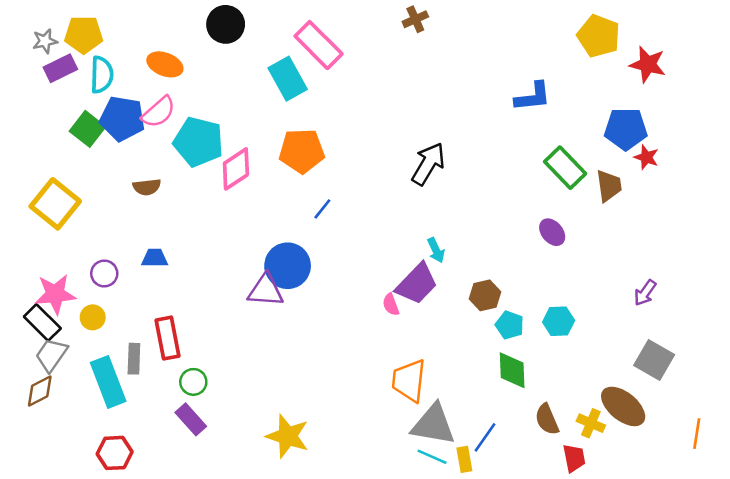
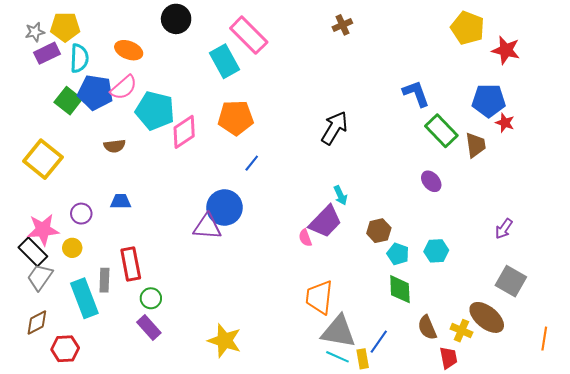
brown cross: (415, 19) -> (342, 25), moved
blue L-shape: (533, 97) -> (416, 94), moved, turned -104
brown diamond: (40, 391) -> (37, 322), moved
red hexagon: (115, 453) -> (65, 349), moved

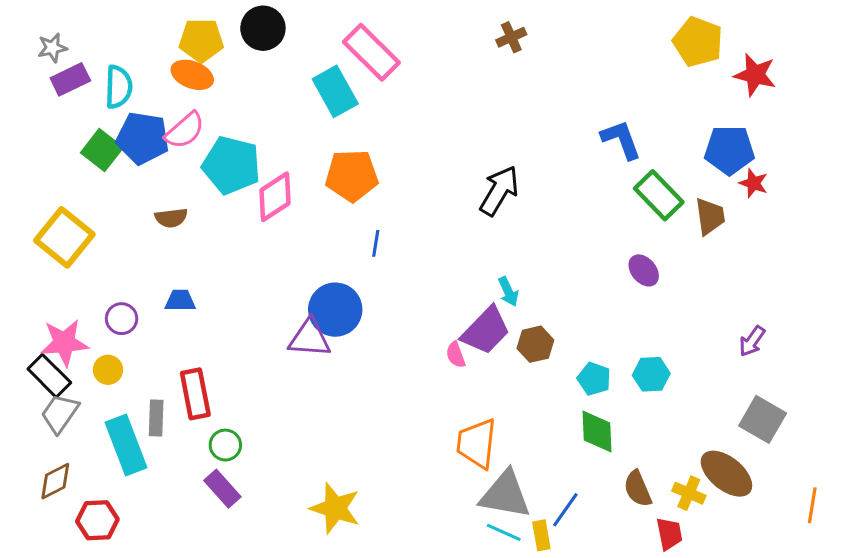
yellow pentagon: (65, 27) -> (201, 40), moved
blue line: (252, 163) -> (376, 243), turned -30
brown hexagon: (379, 231) -> (535, 344), moved

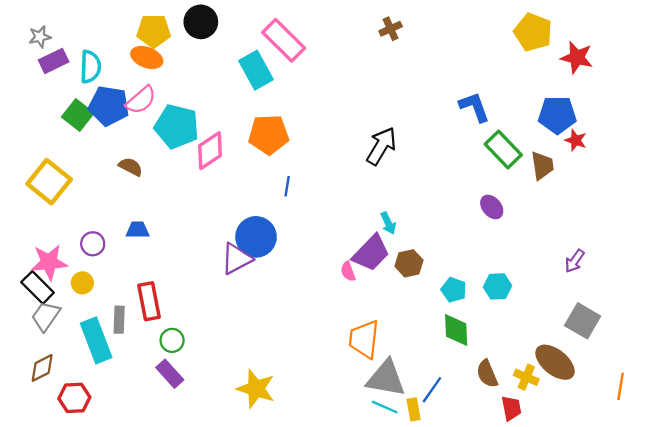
brown semicircle: (171, 218) -> (131, 167), turned -145
purple triangle: (310, 338) -> (236, 259), turned -32

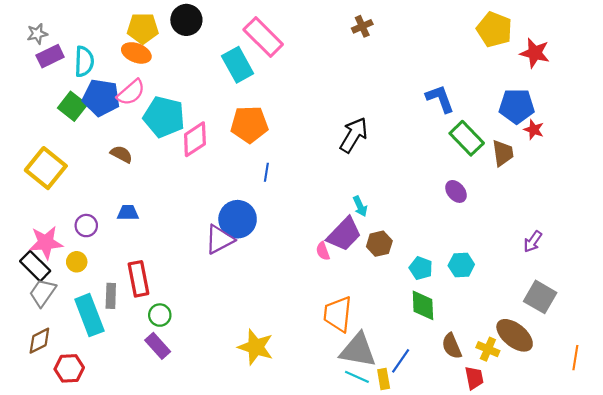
yellow star: (256, 389) -> (256, 347), moved

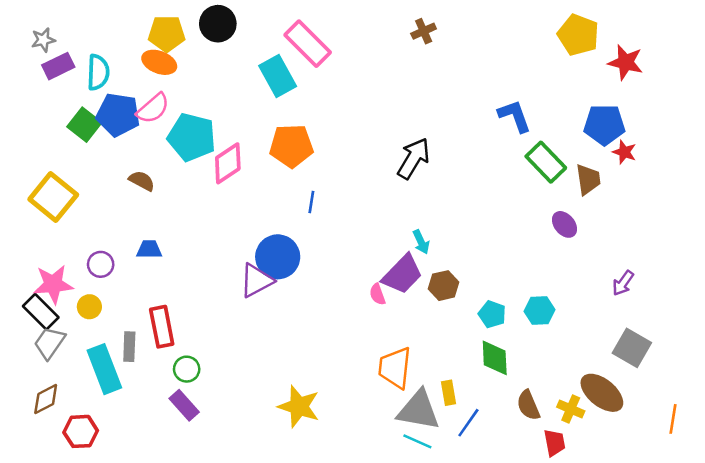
purple ellipse: (456, 191) -> (564, 224), moved
yellow rectangle: (384, 379) -> (449, 393), moved

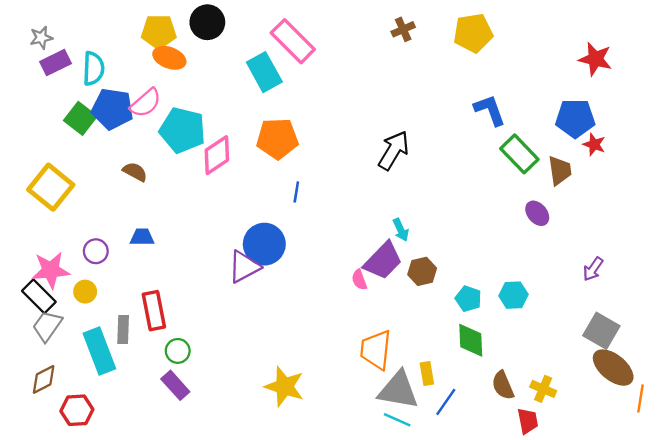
yellow pentagon: (578, 35) -> (473, 33), moved, turned -30
orange ellipse: (159, 62) -> (169, 58), moved
brown ellipse: (602, 393) -> (613, 368), moved

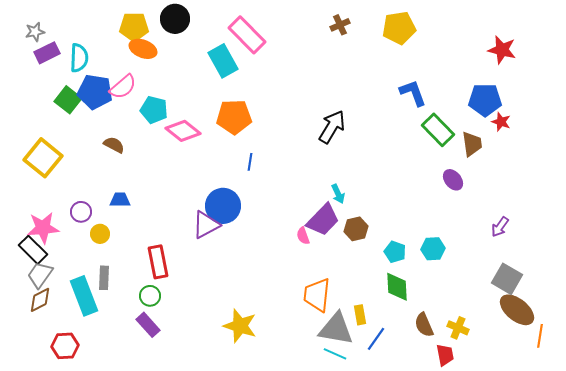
cyan pentagon: (182, 130) -> (154, 110), size x0.7
pink diamond: (217, 155) -> (183, 131), turned 72
yellow circle: (85, 292) -> (100, 234), moved
red rectangle: (154, 311) -> (158, 262), moved
brown diamond: (44, 379) -> (40, 300), moved

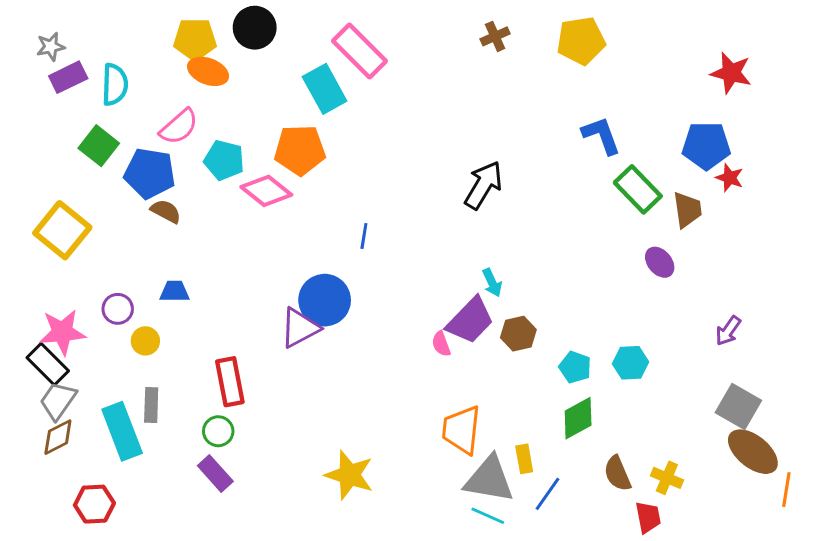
blue pentagon: (95, 92) -> (150, 173), moved
orange pentagon: (234, 117) -> (300, 150), moved
green diamond: (397, 287) -> (578, 418), turned 64

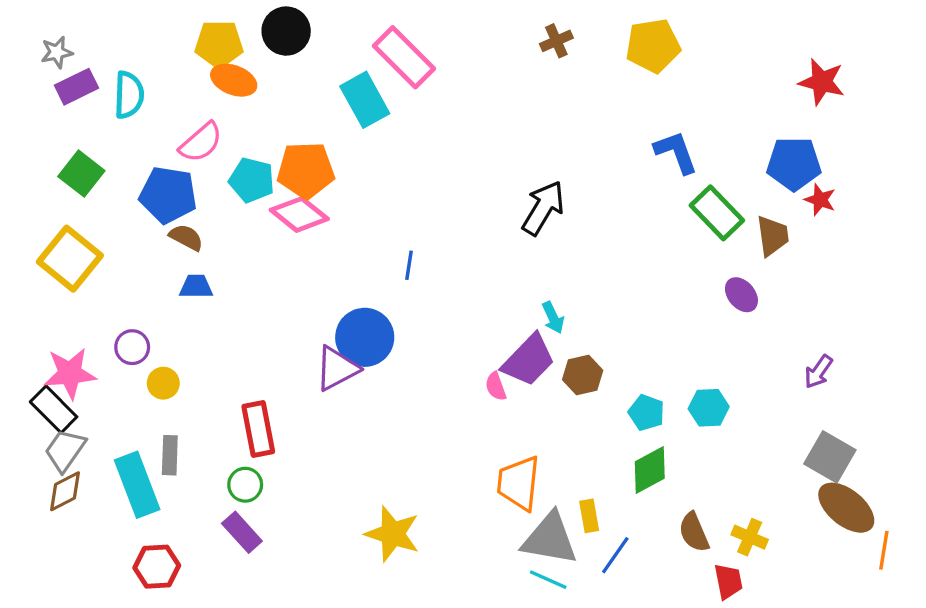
green square: (99, 146) -> (81, 174), moved
orange pentagon: (300, 150) -> (306, 170), moved
blue trapezoid: (175, 291) -> (196, 287), moved
red hexagon: (94, 504) -> (157, 567), moved

